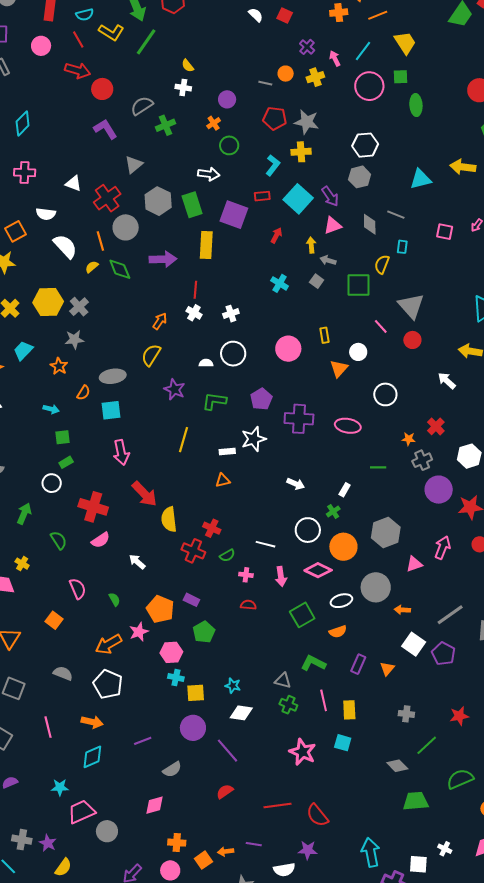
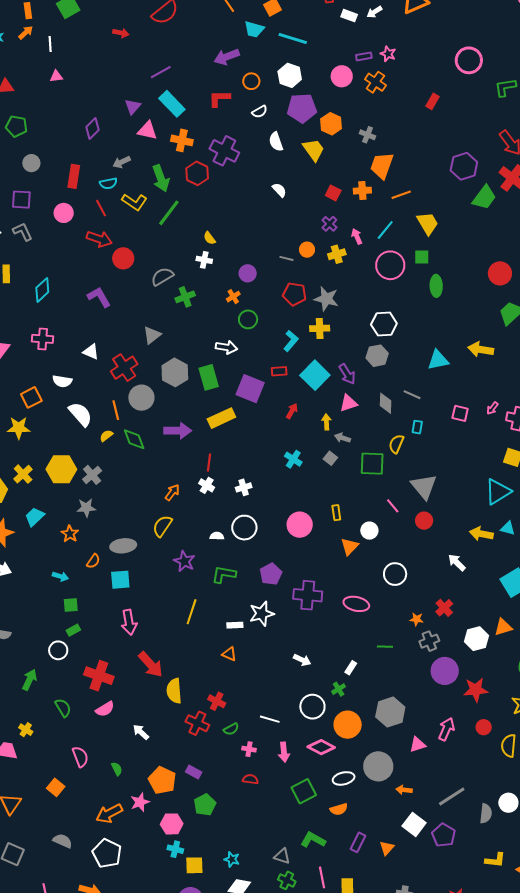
red square: (285, 15) -> (333, 193), moved
purple L-shape: (105, 129) -> (99, 297), moved
yellow rectangle: (206, 245) -> (221, 418), turned 60
orange triangle: (223, 480) -> (229, 654), turned 35

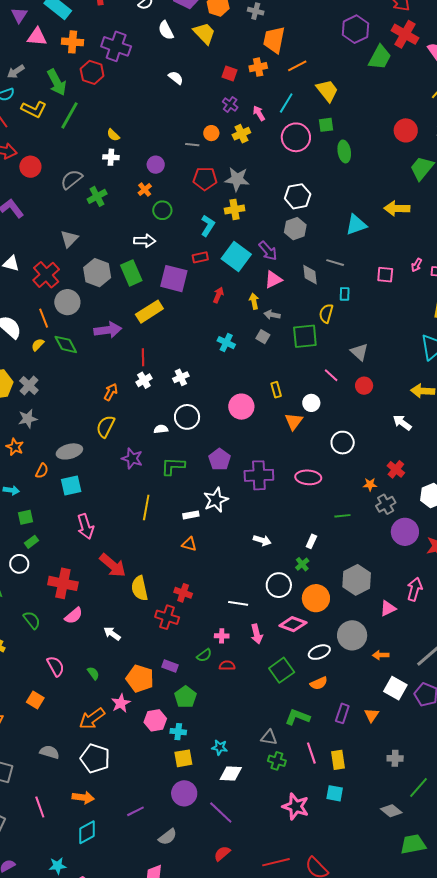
white cross: (207, 485) -> (144, 380), turned 35
gray triangle: (424, 486) -> (359, 352), size x0.7
green semicircle: (231, 729) -> (204, 655), moved
cyan cross: (175, 849) -> (178, 732), moved

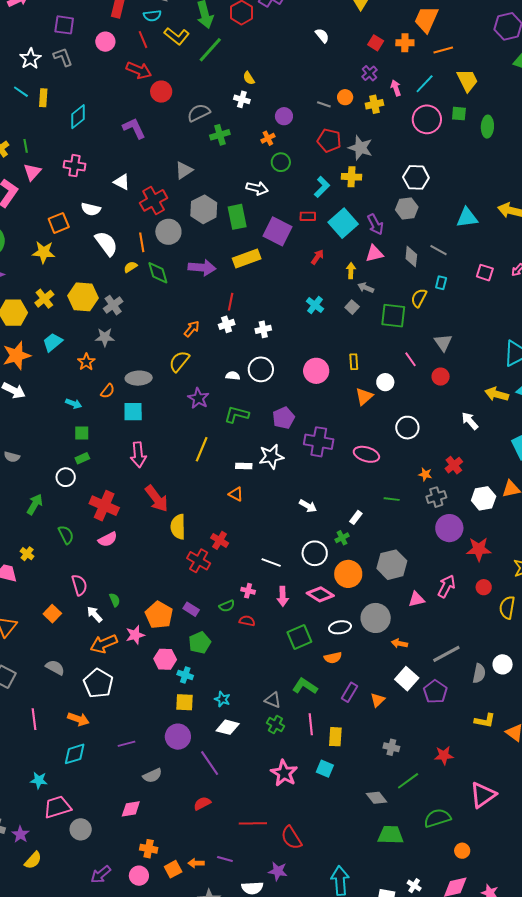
green ellipse: (344, 151) -> (487, 127), moved
white arrow: (112, 634) -> (95, 614), moved

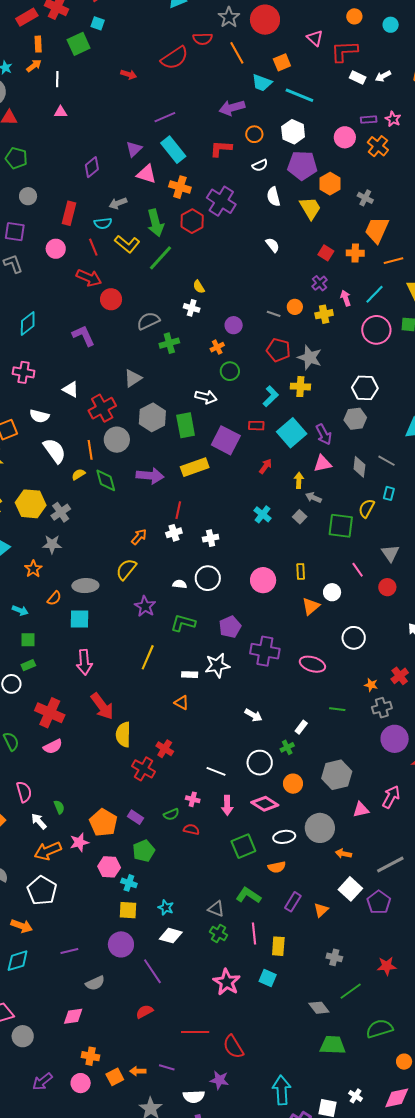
orange circle: (348, 574) -> (293, 784), size x0.7

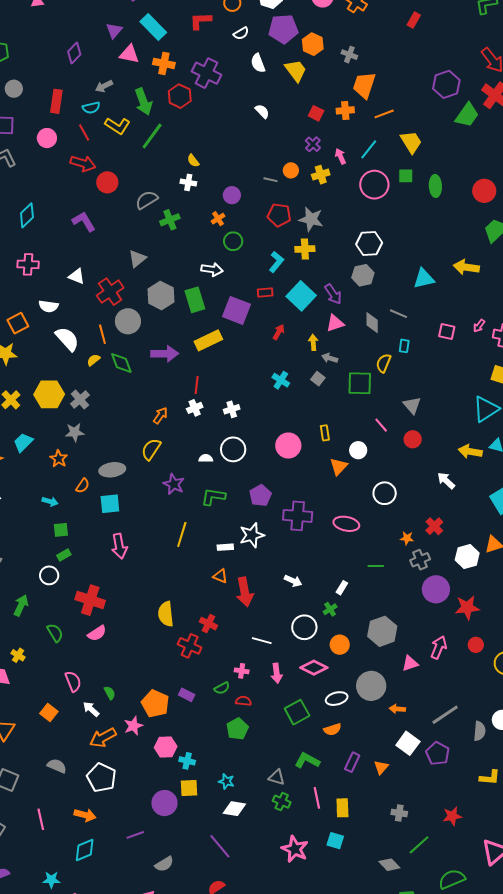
red arrow: (102, 706) -> (245, 592), moved, turned 32
green pentagon: (144, 851) -> (237, 729), moved
purple circle: (121, 944) -> (164, 803), moved

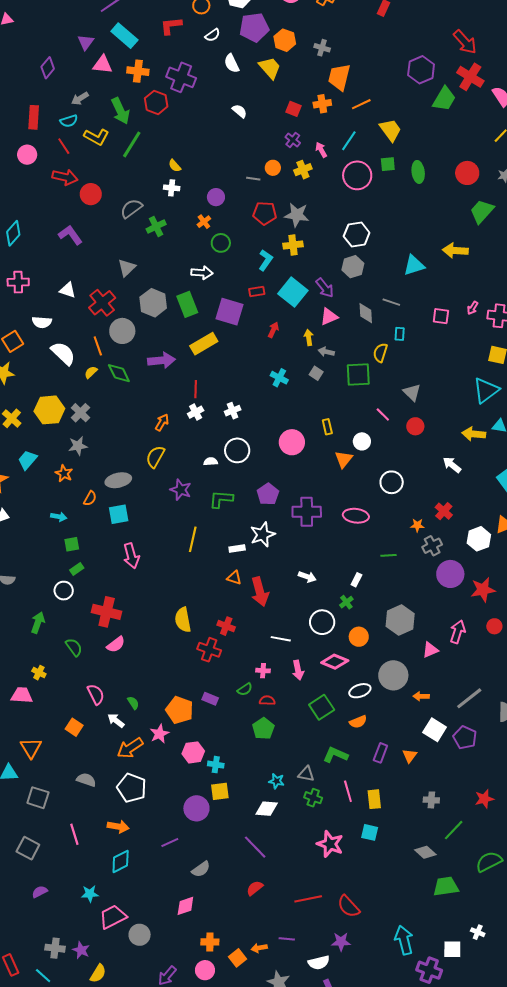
cyan star: (226, 781) -> (276, 781), moved

